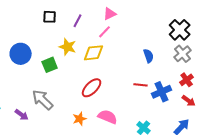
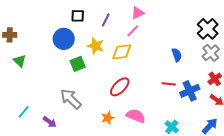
blue circle: (21, 54) -> (64, 39), moved
purple arrow: (22, 115) -> (50, 122), moved

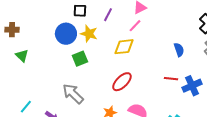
yellow star: (96, 46) -> (89, 34), moved

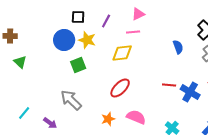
pink line: (135, 26) -> (133, 32), turned 40
blue semicircle: (179, 50) -> (178, 47), moved
blue cross: (192, 86) -> (190, 92), turned -36

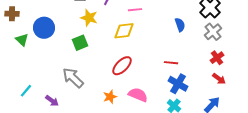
blue circle: (64, 40) -> (44, 28), moved
blue cross: (190, 92) -> (178, 84), moved

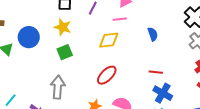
yellow star: (89, 18) -> (63, 27), moved
blue semicircle: (180, 25) -> (153, 34), moved
gray arrow: (73, 78) -> (58, 87), turned 50

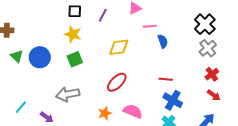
pink line: (120, 19) -> (150, 26), moved
blue circle: (29, 37) -> (40, 57), moved
gray arrow: (58, 87) -> (68, 94), turned -105

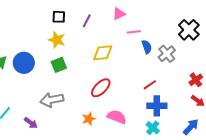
gray cross: (208, 48) -> (167, 54), moved
red line: (166, 79) -> (150, 85), turned -40
blue cross: (173, 100) -> (157, 106), turned -30

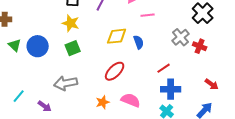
blue semicircle: (147, 47) -> (139, 42), moved
red cross: (196, 80) -> (200, 46), moved, turned -32

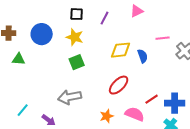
pink line: (148, 15) -> (163, 38), moved
green triangle: (15, 45) -> (19, 59), turned -40
blue circle: (38, 46) -> (42, 34), moved
red line: (164, 68) -> (152, 99), moved

